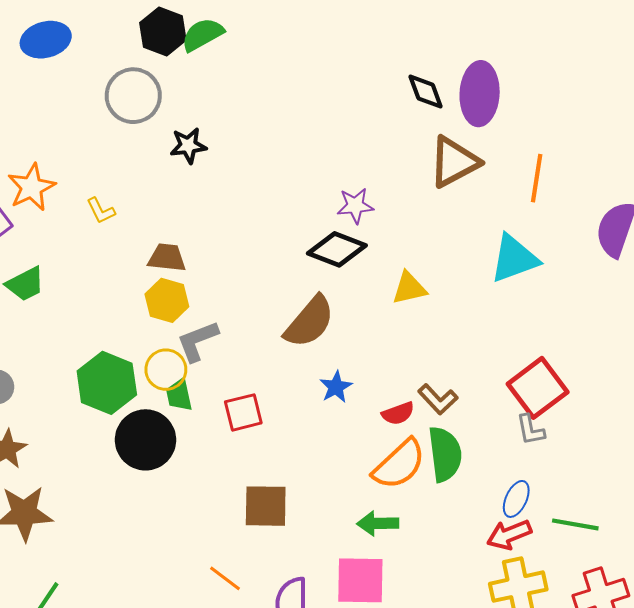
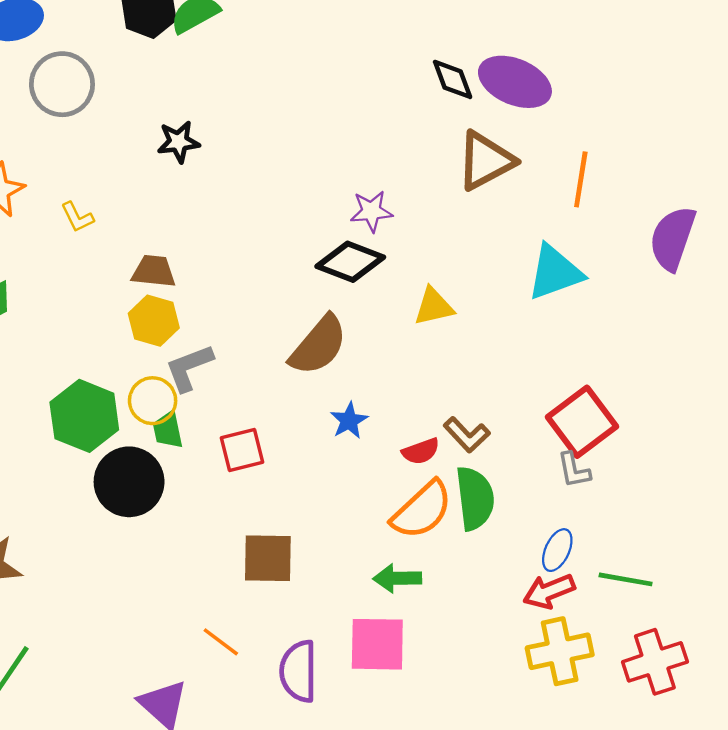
purple ellipse: (480, 94) -> (515, 82), turned -70
gray circle: (133, 96) -> (62, 84), moved

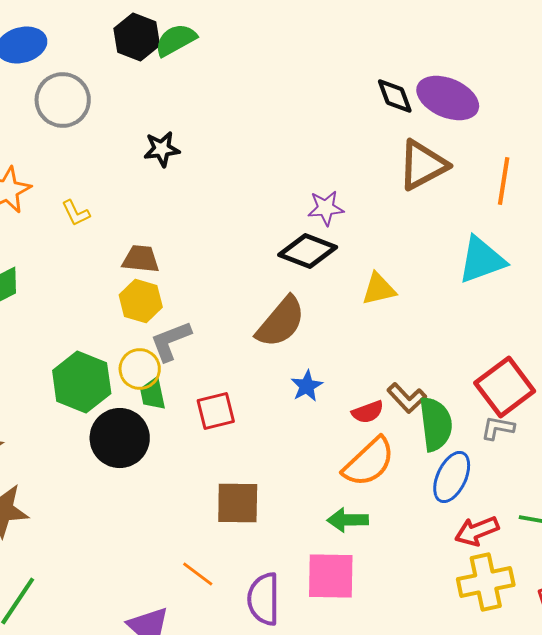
gray L-shape: (574, 470) -> (498, 428), turned 112
green semicircle: (475, 498) -> (436, 424), moved
blue ellipse: (557, 550) -> (452, 477), moved, size x1.4

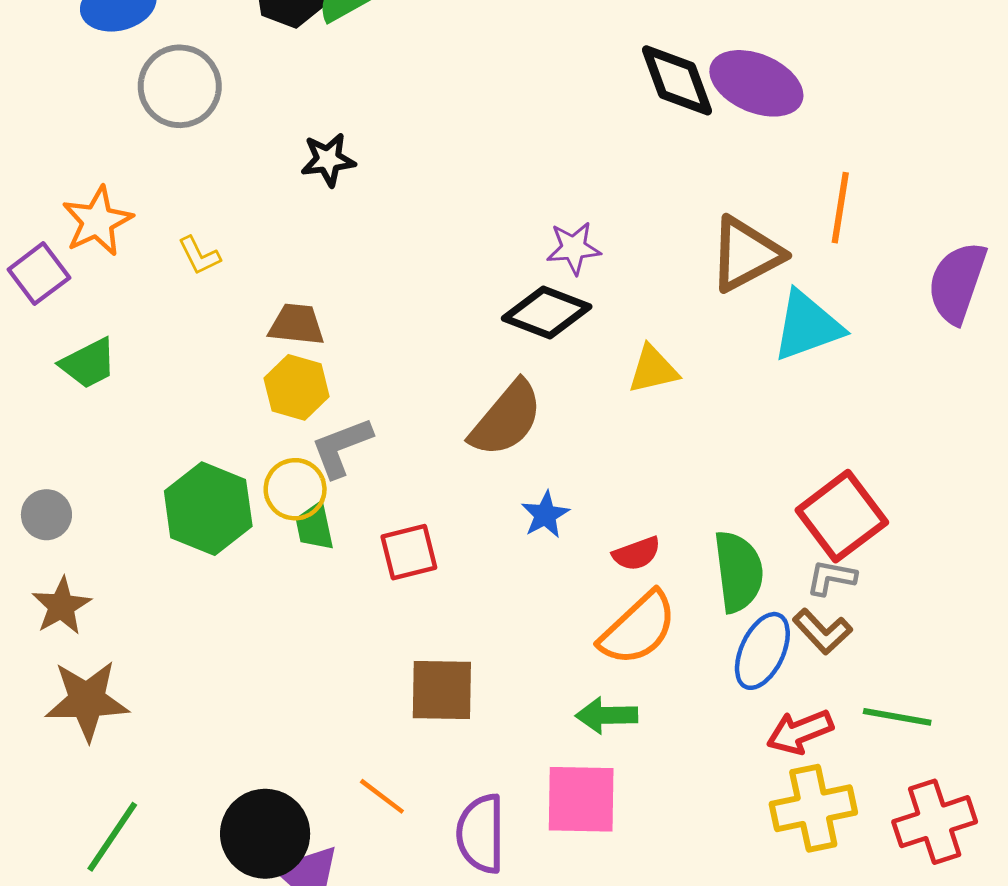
black diamond: (395, 96) -> (677, 80), size x1.4
brown triangle: (423, 165) -> (746, 254), moved
brown L-shape: (407, 398) -> (822, 632), moved
black circle: (120, 438) -> (265, 834), moved

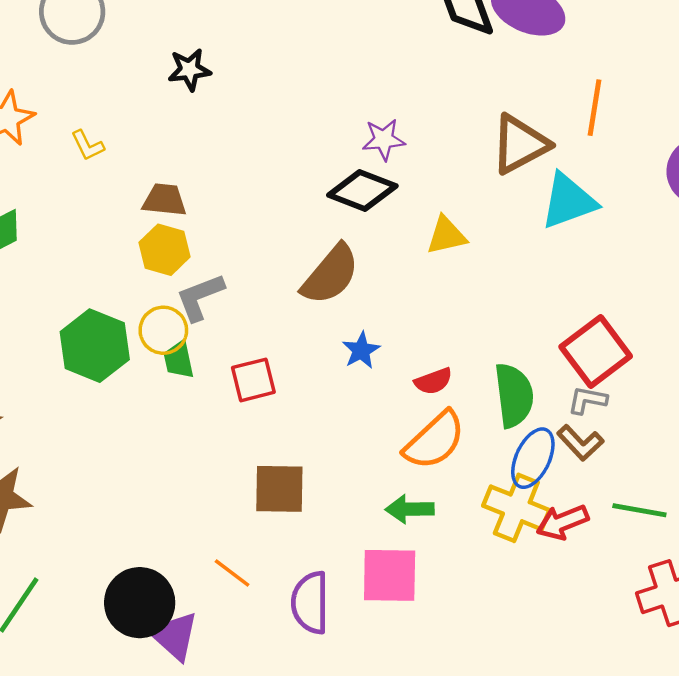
yellow cross: (813, 808) -> (516, 508), moved, turned 34

